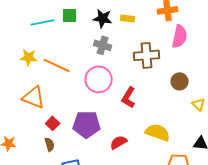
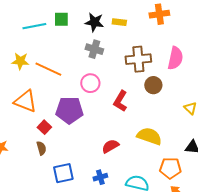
pink semicircle: (180, 36) -> (175, 58), moved
pink circle: (99, 79) -> (90, 83), size x0.7
brown circle: (180, 81) -> (153, 85), moved
purple pentagon: (87, 124) -> (69, 110), moved

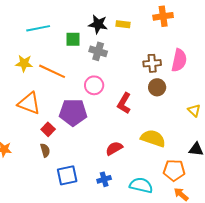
green square: (61, 19) -> (73, 39), moved
brown cross: (138, 59) -> (152, 63), moved, size x0.7

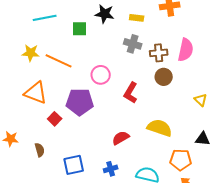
yellow rectangle: (123, 24) -> (137, 18), moved
gray cross: (98, 51) -> (133, 44), moved
brown semicircle: (45, 150) -> (40, 150), moved

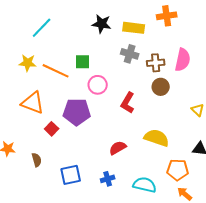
cyan line: (45, 18) -> (42, 28), turned -35
yellow rectangle: (137, 18) -> (134, 28), size x1.5
green square: (80, 29) -> (83, 62), moved

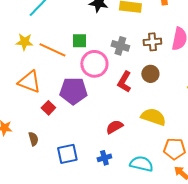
gray cross: (130, 54) -> (120, 46), moved
pink circle: (98, 85) -> (94, 64), size x1.4
brown circle: (161, 87) -> (150, 74), moved

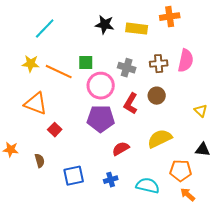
purple pentagon: (73, 91) -> (101, 119), moved
yellow semicircle: (153, 117) -> (160, 139), turned -45

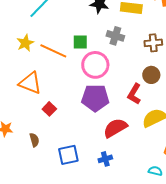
yellow star: (31, 64) -> (25, 43), turned -30
gray cross: (127, 68) -> (115, 36), moved
red L-shape: (131, 104) -> (134, 94), moved
red semicircle: (121, 149) -> (115, 128), size x1.4
cyan semicircle: (148, 186) -> (155, 171), moved, size x0.6

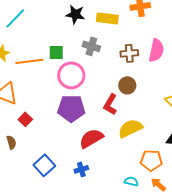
orange line: (53, 51) -> (29, 61), turned -32
brown semicircle: (34, 140) -> (11, 142), moved
blue square: (68, 155) -> (44, 165), turned -30

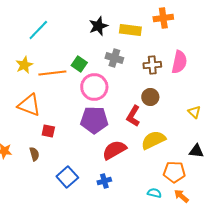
black star: (75, 14) -> (98, 26), turned -30
green square: (56, 52) -> (79, 64), turned 35
red square: (25, 119) -> (48, 131), turned -32

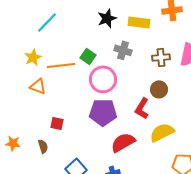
orange triangle: (29, 105) -> (38, 86), moved, size x0.7

